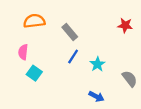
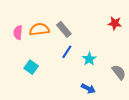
orange semicircle: (34, 21) -> (39, 29), moved
pink semicircle: (23, 52) -> (18, 32), moved

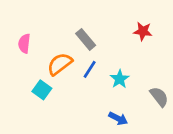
red star: (115, 23) -> (143, 31), moved
orange semicircle: (39, 29) -> (60, 64), moved, turned -30

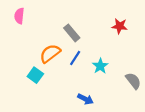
pink semicircle: (24, 44) -> (19, 16), moved
blue arrow: (118, 118) -> (85, 99), moved

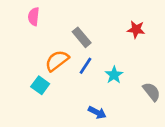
pink semicircle: (19, 16) -> (34, 17), moved

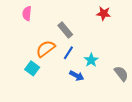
red star: (136, 30) -> (104, 13), moved
blue arrow: (97, 112) -> (77, 76), moved

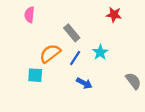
cyan star: (91, 60) -> (100, 52), moved
cyan square: (32, 68) -> (35, 75), turned -32

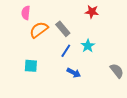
red star: (114, 15) -> (92, 12), moved
orange semicircle: (50, 53) -> (39, 30), moved

